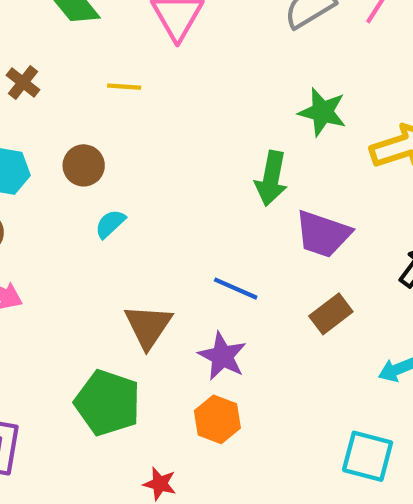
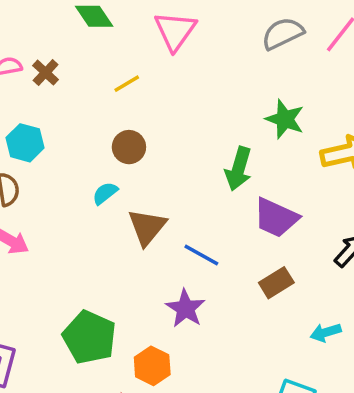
yellow line: (124, 87) -> (127, 84), turned -40
brown circle: (84, 165) -> (129, 147), moved
brown triangle: (148, 326) -> (147, 227), moved
orange hexagon: (217, 419) -> (152, 366), moved

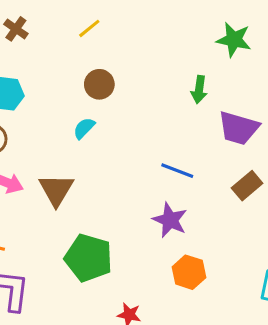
green arrow: (238, 169) -> (199, 90), size x0.7
brown triangle: (147, 227) -> (56, 190), moved
orange hexagon: (152, 366) -> (189, 272), moved

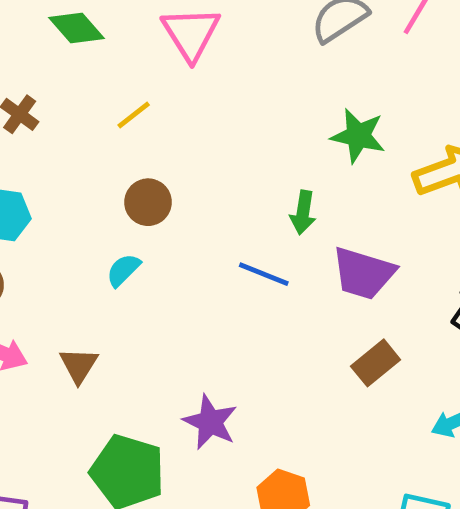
blue line: (177, 171) -> (264, 274), moved
brown triangle: (56, 190) -> (79, 365), size x0.7
purple star: (170, 220) -> (210, 422), moved

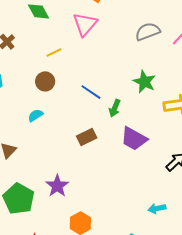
brown circle: (148, 202) -> (45, 81), moved
blue line: (264, 274) -> (91, 92), moved
brown rectangle: (376, 363) -> (87, 137), moved

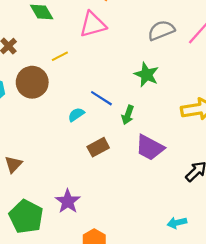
pink triangle: (85, 24) -> (93, 24), turned 36
brown circle: (45, 81) -> (32, 82), moved, size x1.5
green star: (144, 82) -> (146, 75), moved
cyan semicircle: (35, 115) -> (76, 115), moved

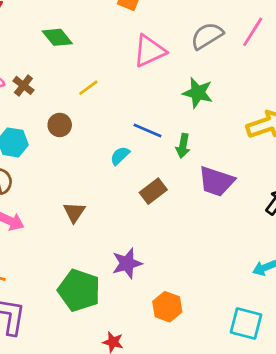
pink triangle: (93, 24) -> (149, 51), moved
brown circle: (32, 82) -> (60, 125), size x0.6
brown triangle: (13, 164) -> (74, 212), moved
purple star: (68, 201) -> (127, 263), turned 30

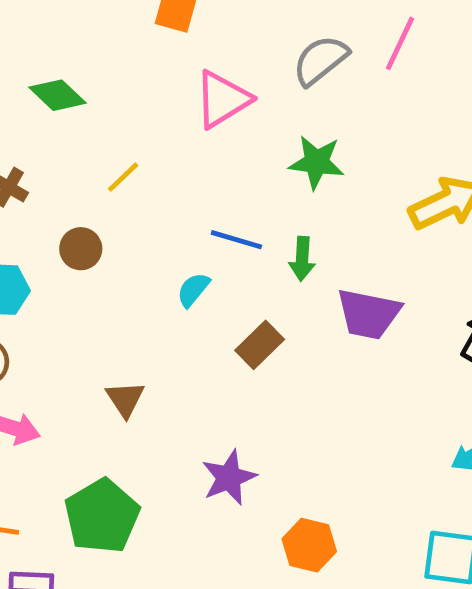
green pentagon: (79, 290) -> (102, 516), moved, turned 30

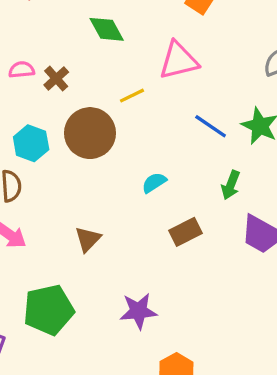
pink triangle: (222, 99) -> (179, 60), moved
blue line: (236, 240) -> (211, 126), moved
brown circle: (81, 249) -> (90, 133), size x1.8

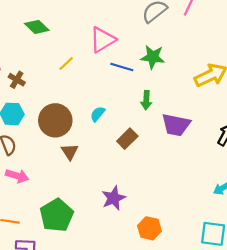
pink triangle: (179, 60) -> (103, 40), moved
brown cross: (56, 79) -> (17, 80), moved
brown circle: (90, 133) -> (55, 120), moved
brown triangle: (88, 239) -> (70, 152), moved

